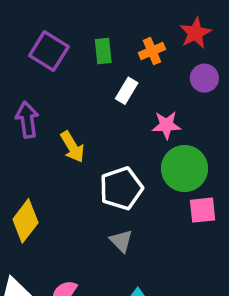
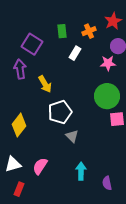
purple square: (49, 51) -> (32, 44), moved
pink star: (166, 125) -> (108, 63), moved
white pentagon: (121, 188) -> (60, 112), moved

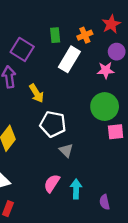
white rectangle: (75, 53) -> (69, 59), size x1.6
white pentagon: (60, 112) -> (53, 124), turned 30
pink semicircle: (40, 166) -> (52, 183), moved

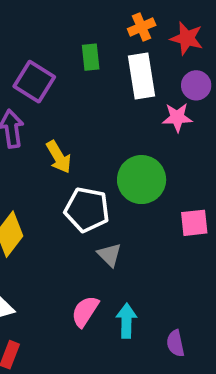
red star: (111, 24) -> (187, 38), turned -30
orange cross: (85, 35) -> (142, 27), moved
white rectangle: (69, 59) -> (142, 76), moved, turned -40
green circle: (105, 107) -> (142, 180), moved

